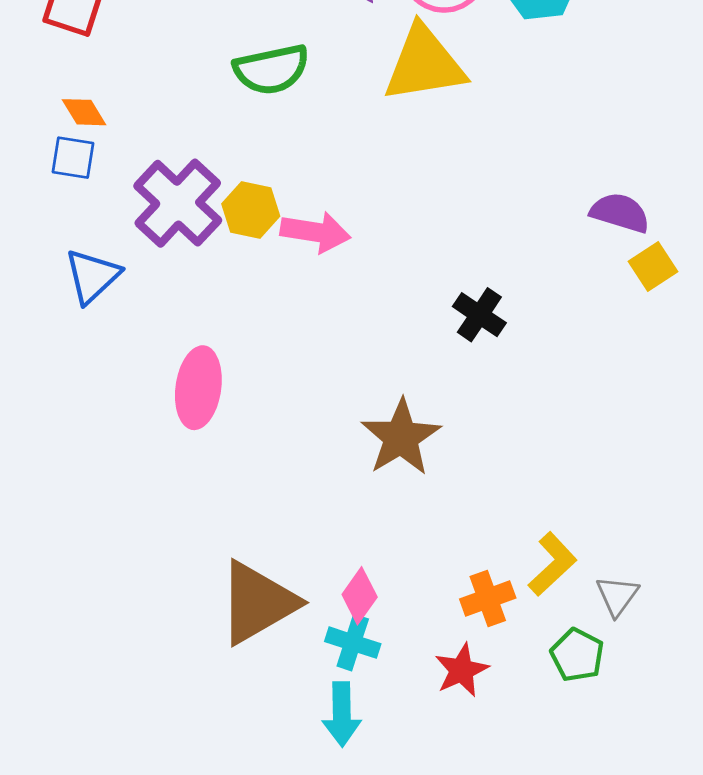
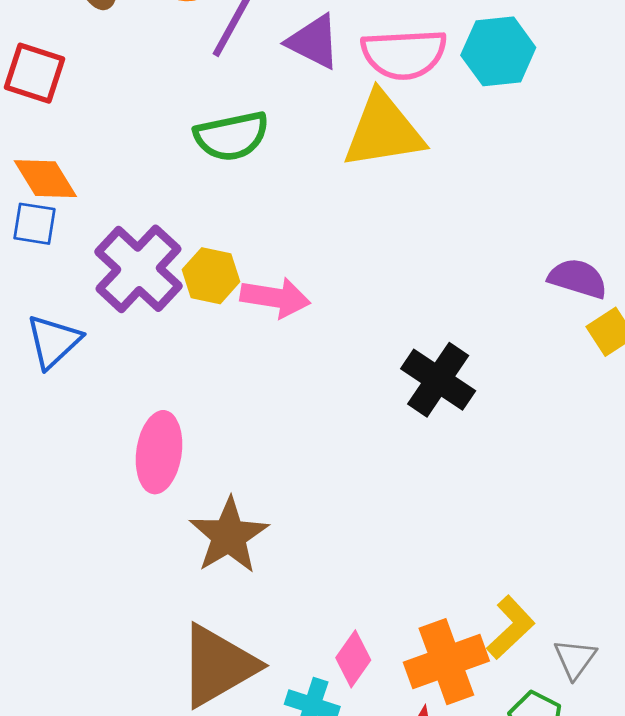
orange diamond: (84, 112) -> (45, 179), size x1.4
black cross: (479, 315) -> (438, 380), size x1.4
brown star: (401, 437) -> (229, 536), moved
pink diamond: (360, 596) -> (353, 659), moved
orange cross: (488, 598) -> (446, 662), size x1.5

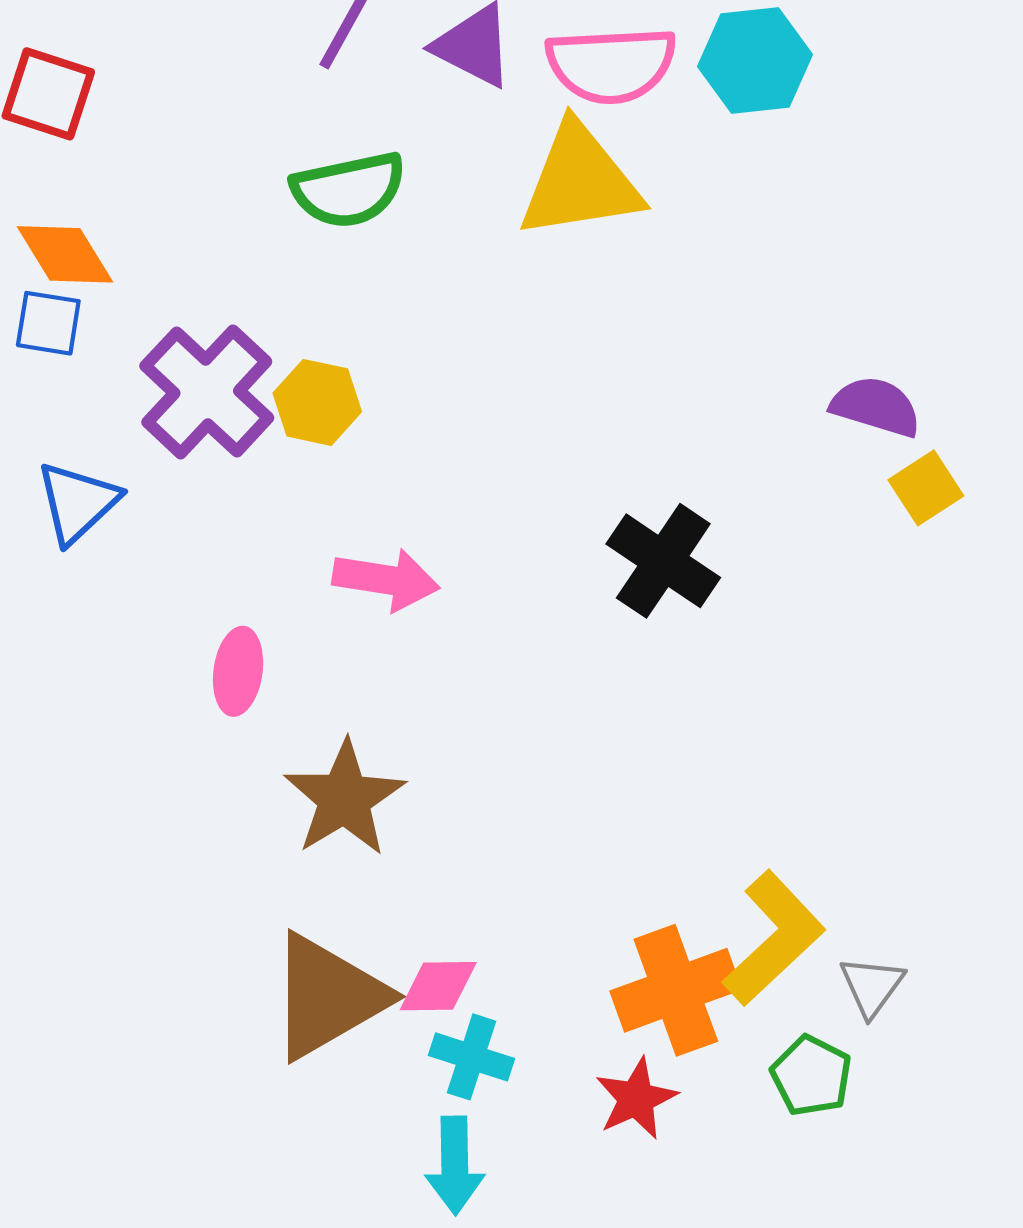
pink arrow: (275, 298) -> (386, 580), moved
pink ellipse: (159, 452) -> (238, 671), size x0.7
yellow L-shape: (511, 627) -> (774, 938), size x1.4
pink diamond: (353, 659) -> (438, 986), moved, turned 54

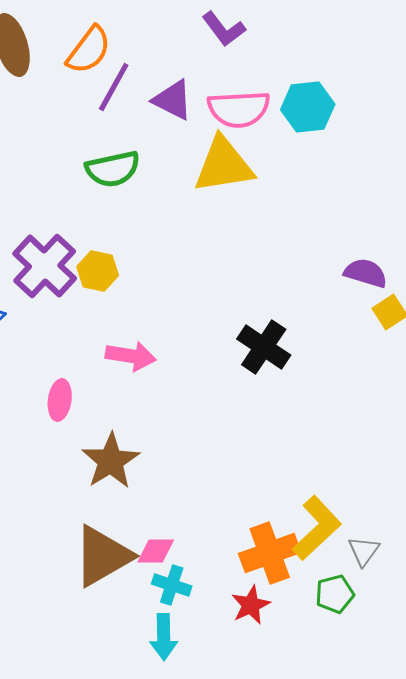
green pentagon: (811, 1076) -> (335, 594), turned 30

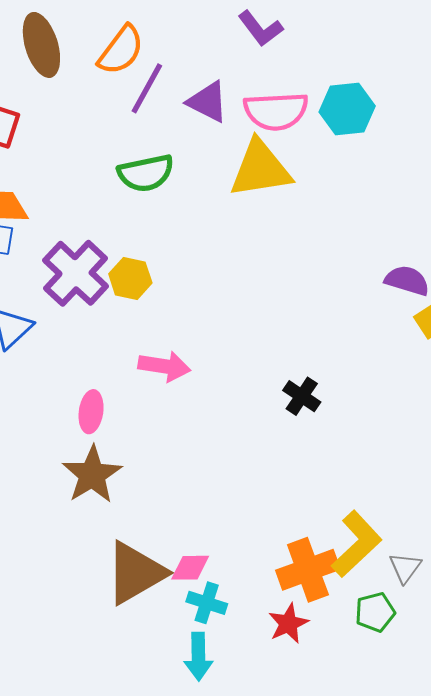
black cross: (264, 347) -> (302, 396), moved, size x0.7
brown star: (111, 461) -> (92, 475), moved

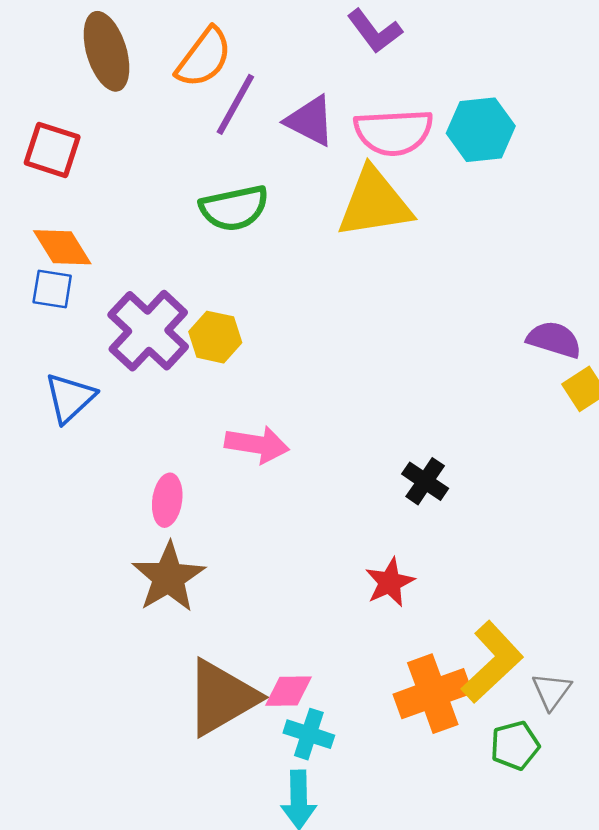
red star: (288, 623) -> (390, 582), moved

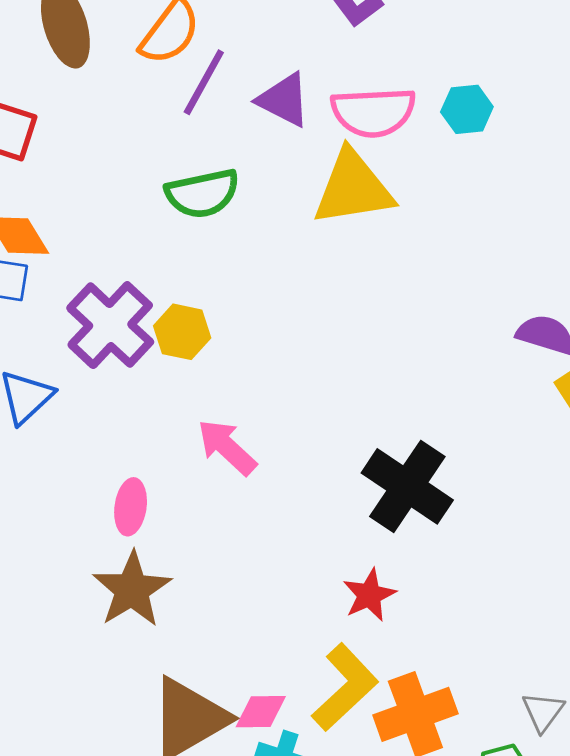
cyan hexagon: (481, 130) -> (467, 109), size x0.7
pink arrow: (257, 445) -> (227, 447), turned -146
black cross: (425, 481) -> (407, 486), size x1.8
yellow L-shape: (492, 662) -> (345, 687), moved

